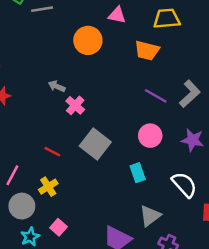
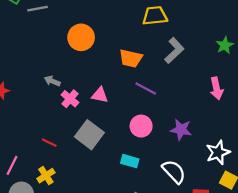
pink triangle: (117, 15) -> (100, 95), moved
orange trapezoid: (147, 50) -> (131, 58), moved
gray L-shape: (190, 94) -> (174, 51), moved
cyan rectangle: (138, 173) -> (130, 161), turned -54

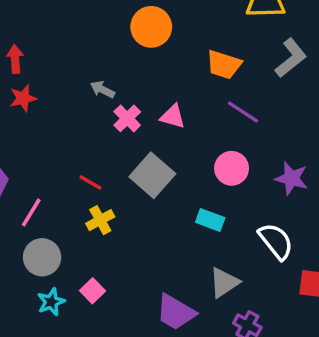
yellow cross: (46, 176) -> (100, 220), moved

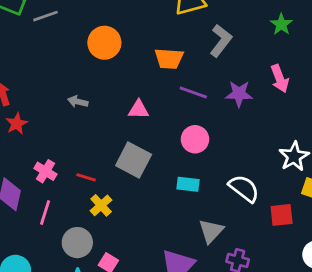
pink cross: (127, 118) -> (45, 171), moved
purple star: (291, 178) -> (239, 94), moved
gray circle: (42, 257) -> (77, 243), moved

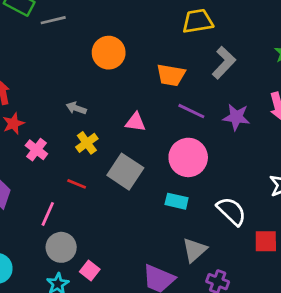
pink circle: (195, 139) -> (188, 157), size x1.4
pink cross: (45, 171) -> (36, 150), moved
yellow cross: (101, 205) -> (87, 143), moved
pink line: (45, 213) -> (48, 214), moved

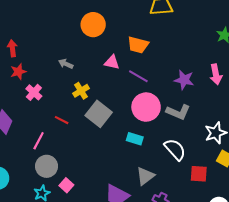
gray L-shape: (224, 63) -> (178, 112), moved, turned 65
purple line: (191, 111) -> (138, 76), moved
pink triangle: (135, 122) -> (112, 62), moved
yellow cross: (87, 143) -> (81, 91), moved

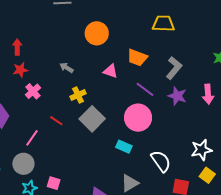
purple line: (138, 76) -> (145, 89), moved
gray L-shape: (178, 112) -> (174, 68), moved, turned -80
gray circle: (47, 166) -> (23, 164), moved
pink square: (66, 185) -> (54, 183), turned -32

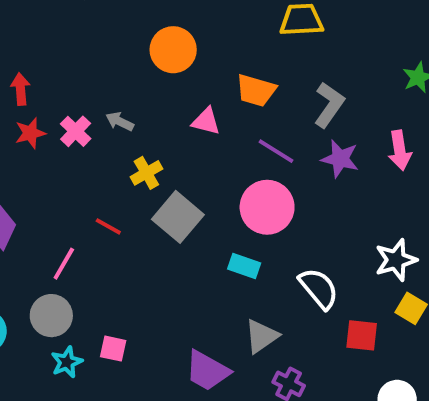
pink cross: (33, 91) -> (76, 131), moved

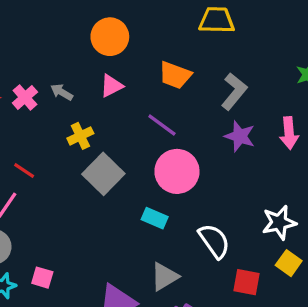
pink triangle: (206, 121) -> (111, 86), moved, turned -45
purple line: (276, 151) -> (162, 125), moved
red line: (108, 226) -> (24, 171), moved

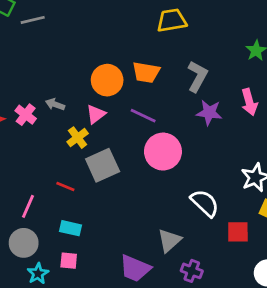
orange circle: (110, 37) -> (107, 80), moved
pink triangle: (111, 86) -> (96, 114), moved
red line: (24, 171) -> (65, 186), moved
gray square: (103, 174) -> (103, 165), turned 32
cyan rectangle: (155, 218) -> (70, 228), moved

